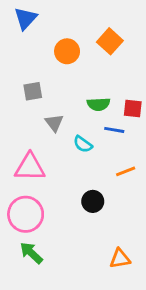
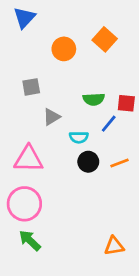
gray triangle: (54, 123) -> (52, 117), turned 36
blue line: (114, 130) -> (109, 124), turned -60
cyan semicircle: (83, 144) -> (79, 137), turned -36
black circle: (93, 201) -> (88, 162), moved

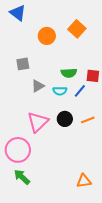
blue triangle: (24, 18) -> (18, 13), turned -36
cyan semicircle: (79, 137) -> (60, 91), moved
pink triangle: (28, 159) -> (38, 122), moved, turned -45

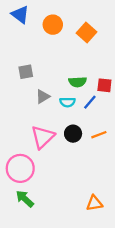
orange circle: (47, 36) -> (53, 25), moved

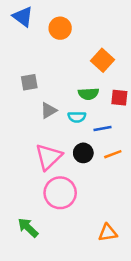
orange square: (87, 32) -> (103, 60), moved
blue line: (90, 102) -> (103, 128), moved, turned 40
pink circle: (20, 168) -> (60, 193), moved

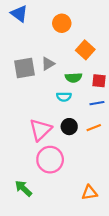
orange circle: (60, 28) -> (62, 23), moved
gray square: (29, 82) -> (24, 68), size x1.5
gray triangle: (49, 110) -> (48, 64), moved
blue line: (103, 128) -> (97, 103), moved

